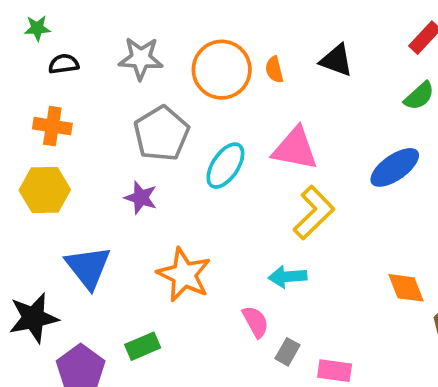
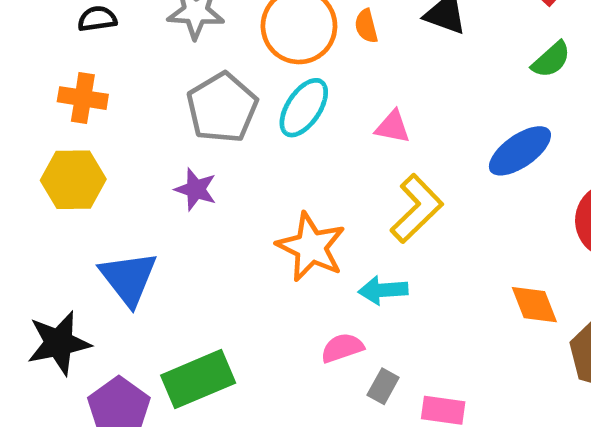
pink triangle: (295, 149) -> (393, 127), size x0.6
cyan ellipse: (225, 166) -> (304, 108), moved
orange star: (184, 275) -> (311, 247), moved
pink semicircle: (256, 322) -> (342, 348), turned -80
green rectangle: (143, 346) -> (198, 379), size x1.6

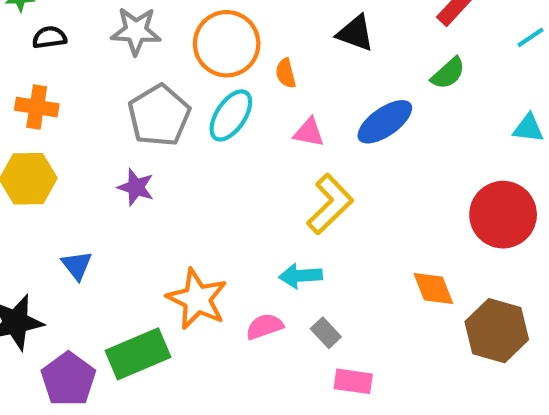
orange semicircle: (366, 26) -> (286, 73), moved
blue ellipse: (520, 151) -> (385, 122), moved
orange star: (311, 247) -> (197, 299), moved
blue triangle: (128, 278) -> (77, 265), size x0.6
gray rectangle: (383, 386) -> (326, 333), moved, turned -72

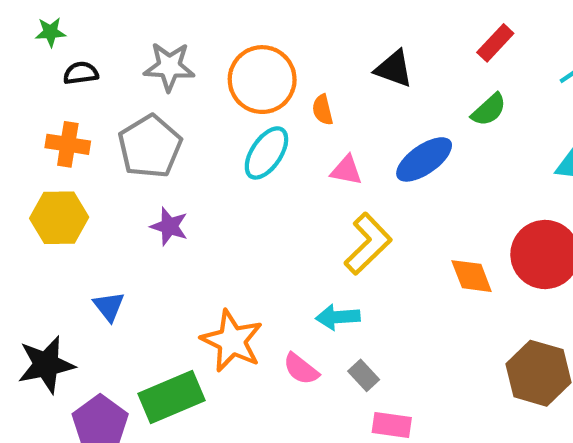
gray pentagon: (159, 115) -> (150, 147), moved
orange diamond: (433, 288) -> (472, 276), moved
pink semicircle: (265, 326) -> (301, 369), turned -123

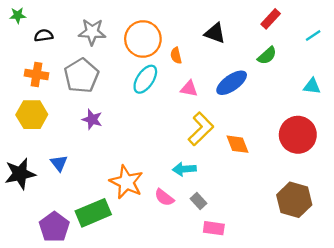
green star: (51, 32) -> (18, 15), moved
orange diamond: (472, 276) -> (238, 144), moved
black star: (46, 365) -> (20, 174), moved

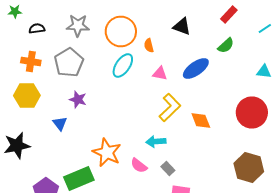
blue triangle: (59, 163) -> (60, 124), moved

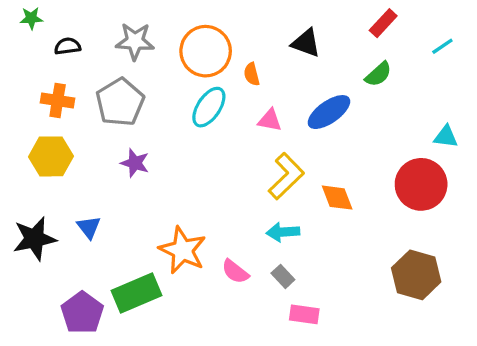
cyan triangle: (264, 72) -> (446, 137), moved
blue triangle: (60, 124) -> (89, 227), moved
cyan arrow: (156, 142) -> (283, 232), moved

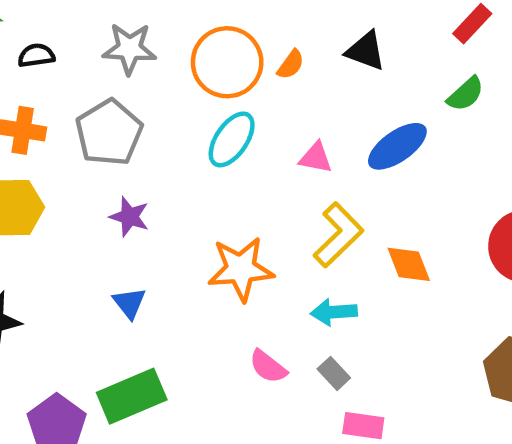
orange semicircle: (252, 74) -> (291, 65), moved, turned -130
blue triangle: (89, 227) -> (129, 303), moved
orange star: (183, 250) -> (241, 269), moved, turned -30

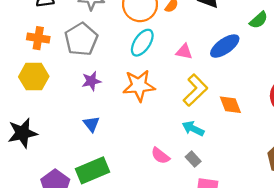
purple star: (129, 217) -> (91, 81), turned -30
orange star: (241, 269) -> (139, 86), moved
cyan arrow: (334, 312) -> (193, 129), turned 30

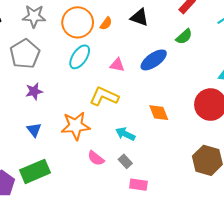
orange star: (139, 86) -> (76, 126), moved
yellow L-shape: (195, 90) -> (104, 96), moved, turned -112

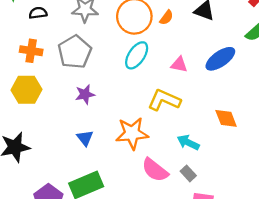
pink semicircle: (96, 158) -> (155, 170), size x1.4

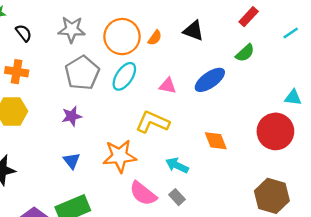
black semicircle: (38, 13) -> (24, 33), turned 60
gray pentagon: (75, 52) -> (82, 73), moved

